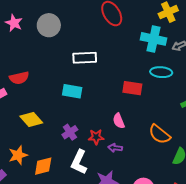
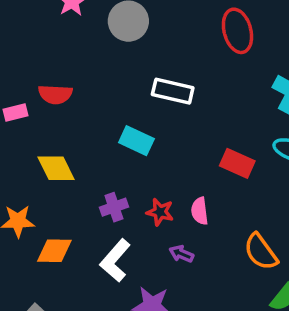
red star: (96, 137) -> (160, 212), moved

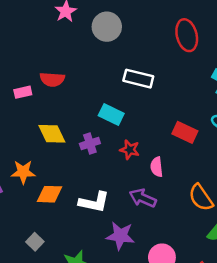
purple cross: (114, 207) -> (90, 143), moved
red star: (160, 212) -> (130, 150), moved
purple arrow: (181, 254) -> (143, 198), size x1.5
white L-shape: (115, 261) -> (94, 202), turned -120

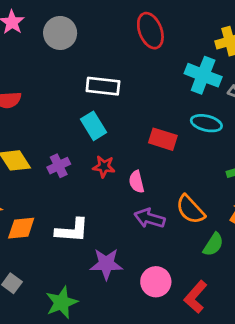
cyan rectangle: (111, 114) -> (94, 126), moved, turned 40
purple arrow: (143, 198) -> (150, 218), moved

